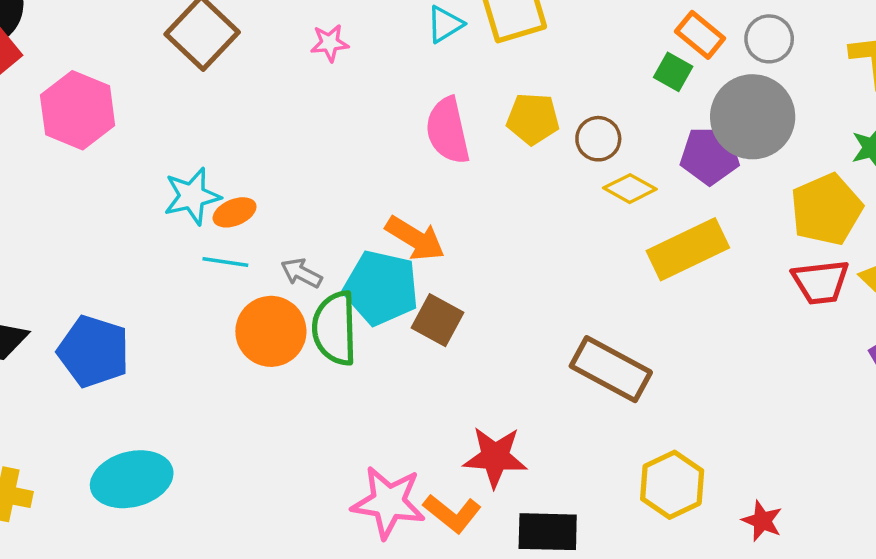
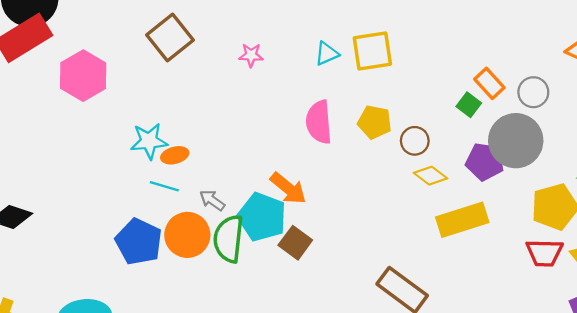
blue pentagon: (94, 351) -> (139, 242), moved

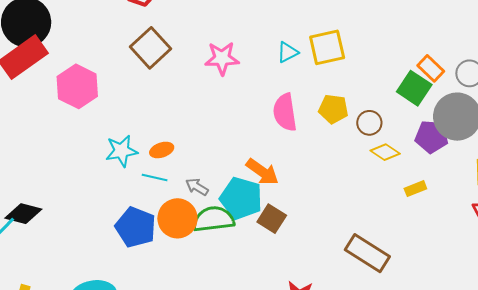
pink star: (251, 55) -> (222, 58), size x1.6
green square: (469, 105) -> (414, 88), size x1.6
cyan star: (149, 141) -> (121, 151), moved
yellow rectangle: (462, 220) -> (415, 189), size x0.5
green semicircle: (229, 239) -> (214, 219), turned 81

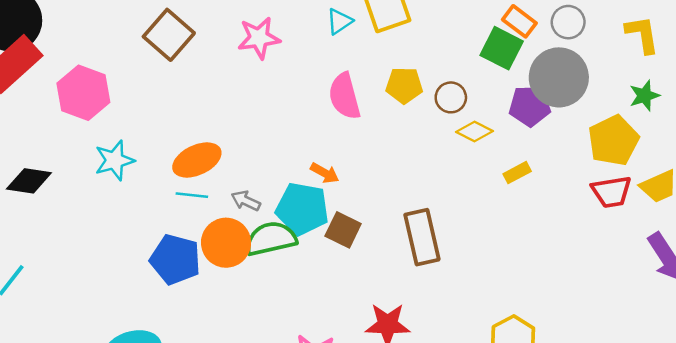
orange ellipse: (162, 150) -> (197, 160), size x1.6
cyan star: (121, 151) -> (114, 160), moved
orange arrow: (262, 172) -> (325, 173), size x0.7
black diamond: (23, 214) -> (29, 181), moved
brown rectangle: (367, 253) -> (422, 237), moved, turned 51

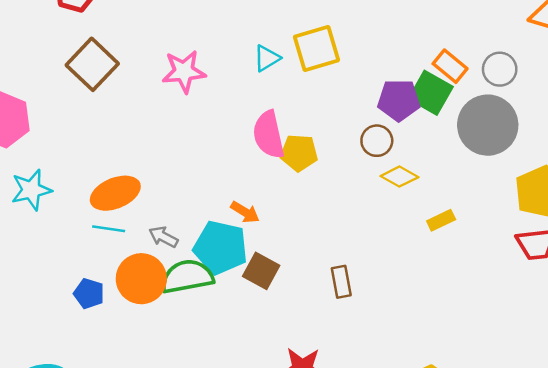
yellow pentagon: (404, 85) -> (299, 153), moved
purple pentagon: (530, 106) -> (399, 100), moved
brown rectangle: (422, 237) -> (341, 282), size x0.6
blue pentagon: (175, 259) -> (89, 294), size x0.6

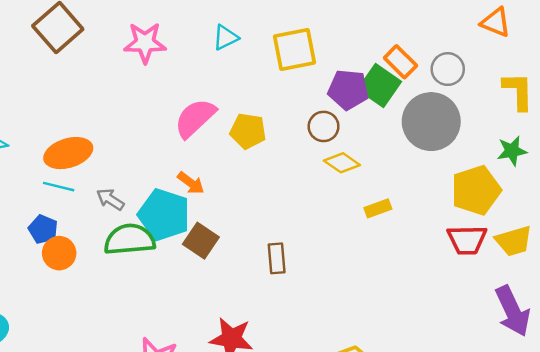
yellow square: (316, 48) -> (295, 50), moved
pink semicircle: (269, 135) -> (195, 118), moved, turned 54
orange circle: (141, 279) -> (59, 253), moved, size x0.7
blue pentagon: (89, 294) -> (43, 229), moved

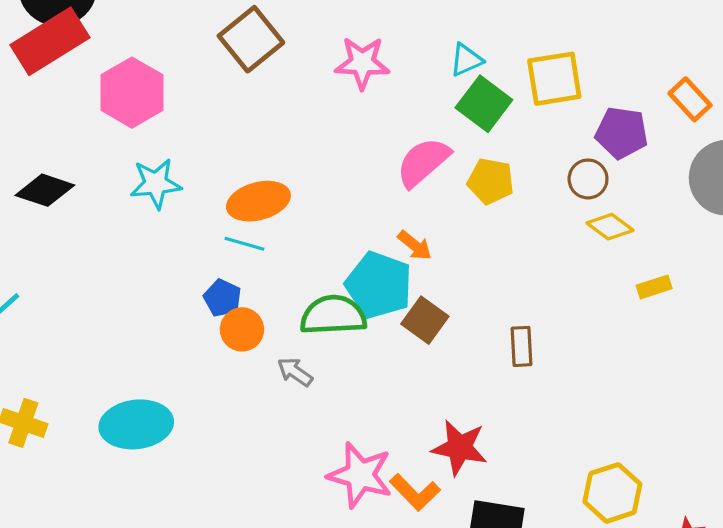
green square: (380, 85) -> (484, 104), moved
gray arrow: (110, 199) -> (295, 372), moved

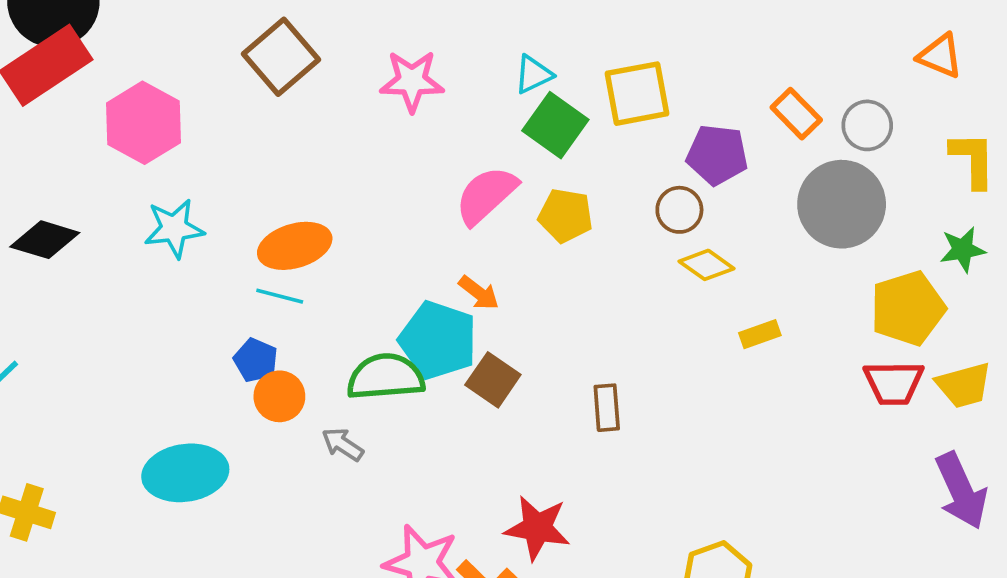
cyan ellipse: (136, 424) -> (185, 473), moved

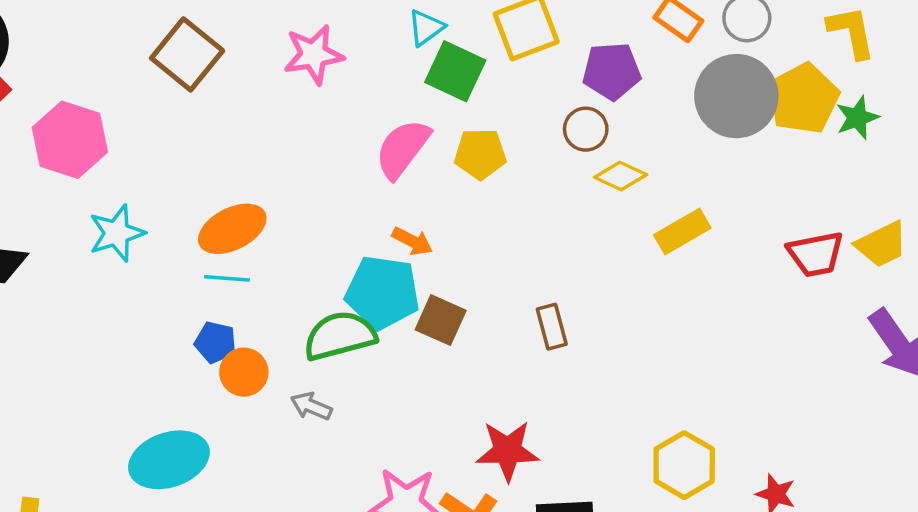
yellow pentagon: (908, 308) -> (803, 99), moved
yellow rectangle: (760, 334) -> (682, 232), size x1.4

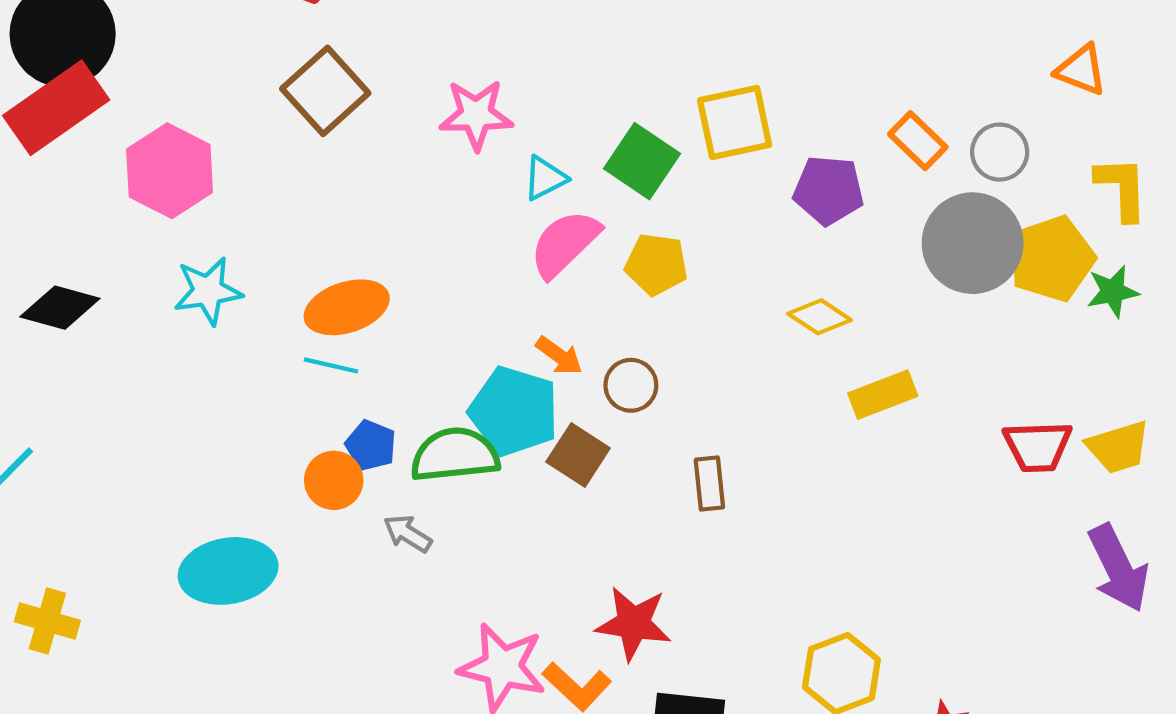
cyan triangle: (426, 28) -> (545, 178), moved
brown circle: (586, 129) -> (631, 385), moved
blue pentagon: (215, 342) -> (371, 445), moved

